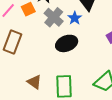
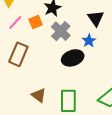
blue star: (75, 18) -> (89, 41), moved

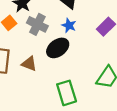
brown triangle: (39, 95) -> (29, 64), moved

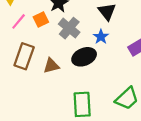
brown triangle: (29, 64) -> (51, 66), turned -49

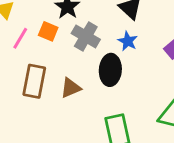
orange square: (41, 20) -> (48, 31), turned -32
black ellipse: (84, 57) -> (110, 70), turned -55

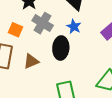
orange square: (48, 31) -> (16, 30), moved

